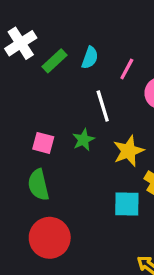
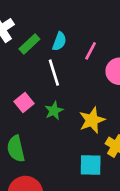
white line: (103, 106) -> (54, 73), moved
pink square: (43, 143) -> (24, 102), moved, turned 36

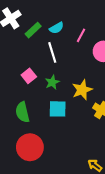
cyan semicircle: (59, 41) -> (57, 28), turned 40
cyan square: (91, 165) -> (58, 109), moved

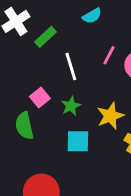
cyan semicircle: (57, 28) -> (92, 16), moved
pink line: (81, 35) -> (109, 55), moved
green semicircle: (22, 112) -> (24, 126), moved

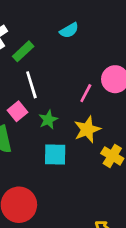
pink line: (109, 55) -> (86, 93), moved
white line: (71, 67) -> (31, 85), moved

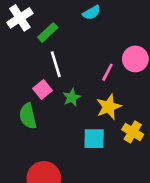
cyan square: (55, 155) -> (94, 139), moved

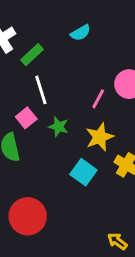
green star: (72, 97) -> (58, 127), turned -30
cyan square: (94, 139) -> (83, 172), turned 35

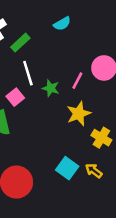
green star: (58, 127) -> (51, 88), moved
cyan square: (83, 172) -> (67, 168), moved
yellow arrow: (117, 241) -> (94, 171), moved

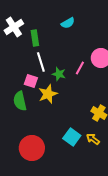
green rectangle: (20, 43) -> (35, 38), turned -56
pink square: (15, 97) -> (31, 81), turned -32
yellow star: (79, 114) -> (48, 94), moved

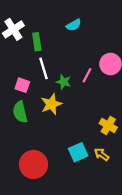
pink square: (31, 81) -> (22, 85), moved
cyan square: (72, 137) -> (78, 152), turned 30

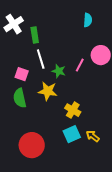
cyan semicircle: (74, 25) -> (88, 20), moved, turned -56
yellow star: (51, 104) -> (48, 91), turned 30
yellow cross: (108, 125) -> (73, 110), moved

